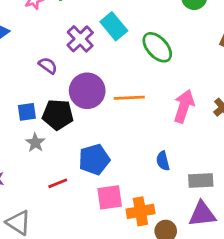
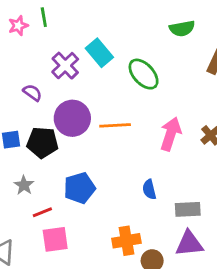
gray star: (35, 143) -> (24, 185), moved
pink square: (110, 197) -> (55, 239), moved

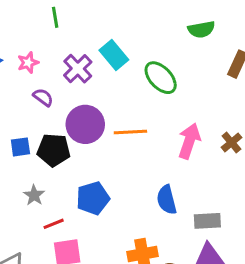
pink star: (18, 26) -> (28, 63), moved
blue semicircle: (149, 189) -> (167, 200), size x1.4

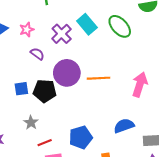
green ellipse: (161, 78) -> (120, 26), moved
blue pentagon: (93, 198) -> (81, 137), moved
blue semicircle: (167, 200) -> (124, 126), turned 84

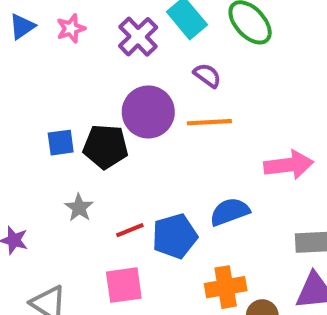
purple semicircle: (37, 54) -> (207, 75), moved
pink arrow: (140, 85) -> (289, 165), moved, turned 65
blue semicircle: (124, 126) -> (230, 212), moved
red line: (45, 143) -> (130, 230), moved

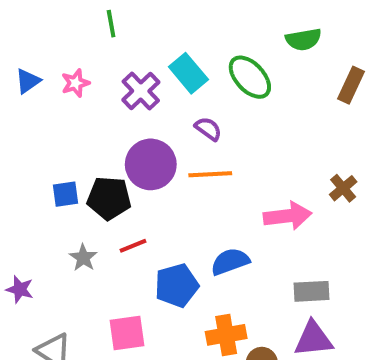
red line: (130, 230) -> (133, 246), moved

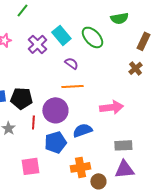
green line: (111, 24) -> (22, 10), turned 48
purple circle: (151, 164) -> (55, 110), moved
brown cross: (343, 188) -> (135, 68), moved
red line: (133, 246) -> (33, 122), turned -64

